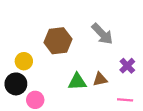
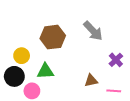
brown triangle: (100, 79) -> (91, 81), moved
green triangle: (77, 82) -> (45, 71), moved

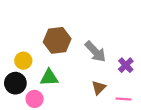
gray arrow: (93, 31) -> (95, 52), moved
brown triangle: (91, 81) -> (99, 88), turned -32

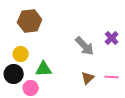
brown hexagon: (57, 40) -> (30, 21), moved
purple cross: (126, 65) -> (112, 38), moved
pink line: (124, 99) -> (112, 77), moved

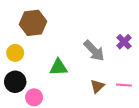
yellow circle: (21, 54) -> (15, 53), moved
green triangle: (44, 69) -> (58, 67), moved

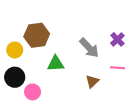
brown hexagon: (33, 23) -> (37, 35), moved
pink line: (124, 85) -> (117, 68), moved

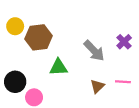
yellow circle: (15, 50) -> (15, 26), moved
pink line: (117, 68) -> (123, 82), moved

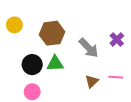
brown hexagon: (38, 37) -> (52, 33), moved
black circle: (15, 82) -> (32, 65), moved

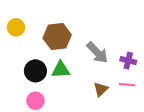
purple cross: (117, 40) -> (128, 61), moved, turned -32

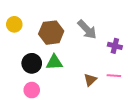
gray arrow: (97, 53) -> (87, 29), moved
purple cross: (128, 61) -> (115, 46), moved

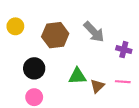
green triangle: (54, 62) -> (77, 76), moved

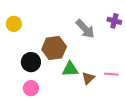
brown hexagon: (55, 35) -> (54, 48), moved
purple cross: (124, 50) -> (114, 21), moved

